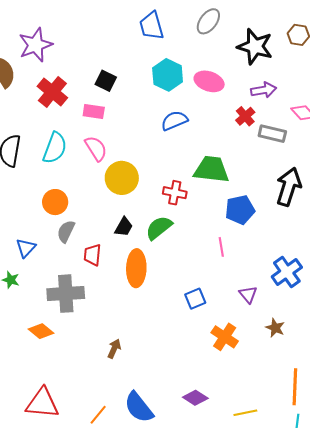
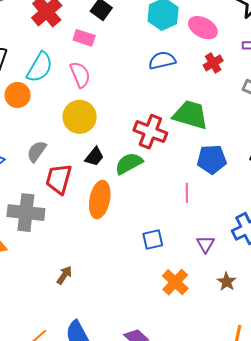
red cross: (245, 116) -> (213, 63), moved
yellow circle: (122, 178) -> (80, 117), moved
red cross: (175, 193) -> (150, 132), size x1.4
orange circle: (55, 202) -> (18, 95), moved
red trapezoid: (92, 255) -> (59, 179), size x1.4

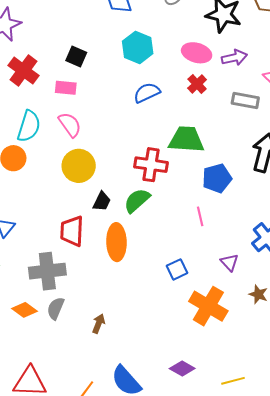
pink ellipse: (203, 28) -> (197, 53), moved
gray semicircle: (37, 151) -> (56, 308), moved
orange cross: (175, 282) -> (208, 306), size x1.4

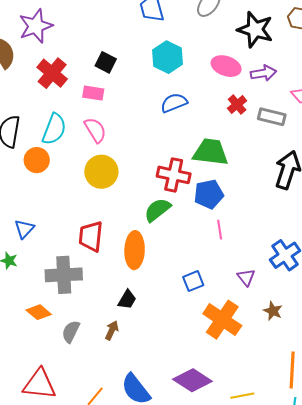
red cross: (197, 84) -> (237, 105), moved
blue pentagon: (217, 178) -> (209, 194), moved
black trapezoid: (102, 201) -> (127, 300), moved
gray semicircle: (56, 308) -> (71, 332), moved
purple diamond: (182, 368) -> (192, 380), size x1.5

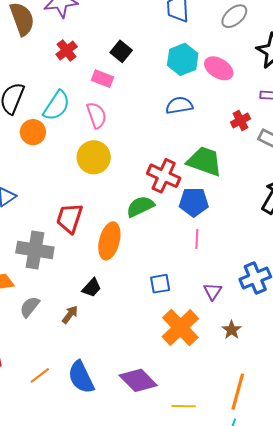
pink ellipse: (226, 66) -> (219, 68), moved
red cross: (52, 73) -> (67, 51), size x0.7

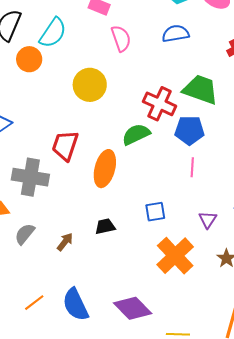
pink semicircle: (97, 115) -> (121, 38), moved
black trapezoid: (92, 288) -> (105, 226), moved, turned -145

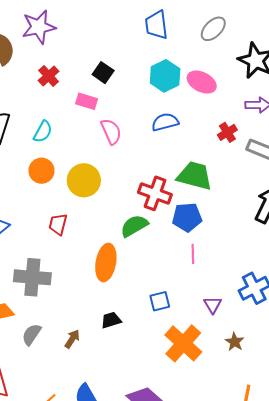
cyan semicircle: (53, 33) -> (43, 132), size x0.7
orange circle: (29, 59) -> (41, 171), moved
red trapezoid: (65, 146) -> (58, 224), moved, size x0.7

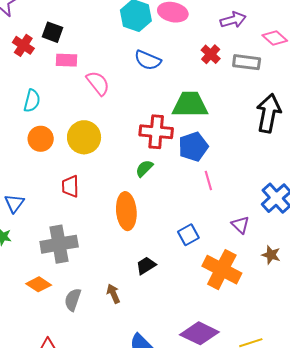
black square: (103, 73) -> (52, 32), moved
blue semicircle: (165, 122) -> (148, 60), turned -128
green semicircle: (134, 226) -> (144, 168), size x0.7
brown arrow: (72, 339) -> (113, 294), turned -42

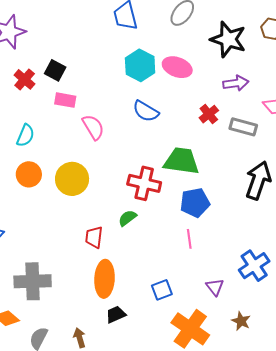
blue pentagon: (193, 147) -> (195, 203), moved
red trapezoid: (70, 186) -> (94, 237), moved
orange ellipse: (126, 211) -> (105, 279), moved

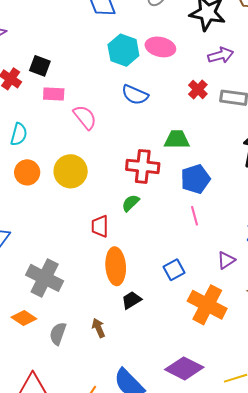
green trapezoid: (181, 161) -> (177, 140), size x0.7
gray cross: (33, 281) -> (45, 278), turned 36
purple triangle: (215, 287) -> (226, 260), turned 42

